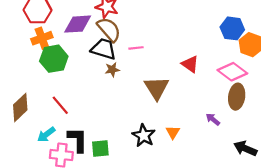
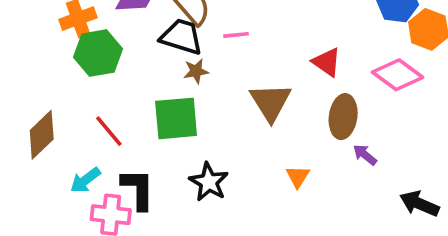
brown ellipse: (237, 97) -> (343, 117), moved
black star: (144, 136) -> (209, 182), moved
green square: (100, 149) -> (176, 118), moved, size x1.5

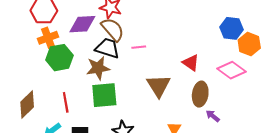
brown star: (196, 71) -> (98, 68), moved, size x1.6
red line: (109, 131) -> (66, 102), turned 30

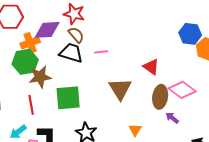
brown semicircle: (113, 29) -> (76, 35), size x0.7
orange cross: (48, 38) -> (30, 43), moved
brown star: (98, 68) -> (40, 77), moved
pink diamond: (231, 70) -> (182, 90), moved

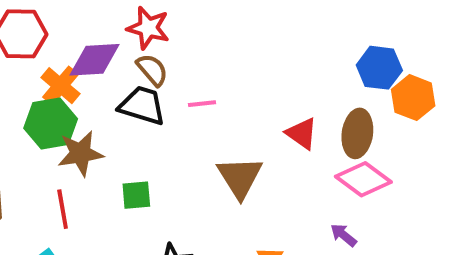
orange cross: (30, 43) -> (61, 86), turned -30
brown ellipse: (160, 97) -> (357, 133), moved
green square: (68, 98) -> (136, 195), size x0.6

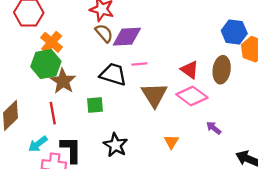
purple diamond: (94, 60) -> (127, 37), moved
pink line: (202, 104) -> (139, 64), moved
black trapezoid: (142, 106) -> (113, 74), moved
brown star: (80, 153) -> (63, 81), turned -30
pink diamond: (363, 179) -> (192, 96), moved

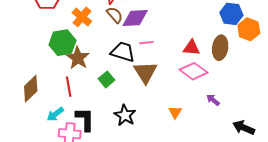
orange cross: (52, 42) -> (82, 17), moved
red triangle: (190, 70) -> (191, 48), turned -30
brown triangle: (154, 95) -> (145, 72), moved
green square: (95, 105) -> (106, 79), turned -35

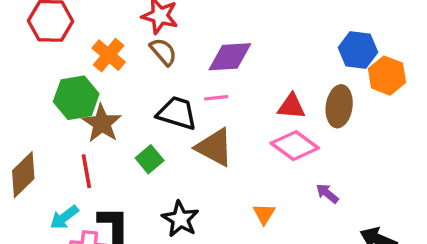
purple diamond: (135, 18) -> (230, 57), moved
brown triangle: (145, 72) -> (214, 147), turned -30

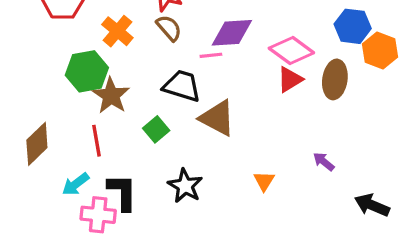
pink line: (216, 98) -> (211, 55), moved
red triangle: (291, 106) -> (290, 79), turned -36
pink diamond: (295, 146) -> (291, 50), moved

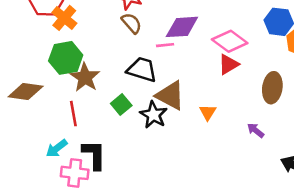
orange cross: (117, 31) -> (64, 18), moved
brown ellipse: (335, 79) -> (272, 88), moved
brown diamond: (37, 144) -> (26, 92), moved, turned 52
orange triangle: (264, 181) -> (208, 112), moved
black star: (185, 186) -> (153, 115), moved

